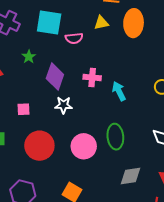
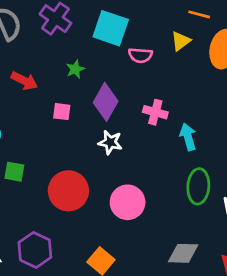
yellow triangle: (101, 23) -> (181, 41), turned -35
pink square: (23, 109) -> (62, 112), moved
green ellipse: (115, 137) -> (198, 186), moved

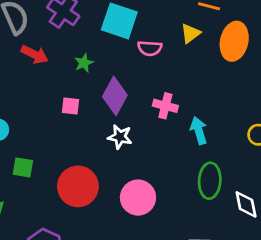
red arrow: (24, 81) -> (35, 54), moved

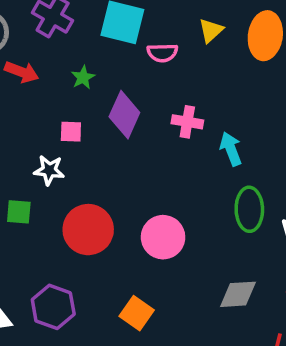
white star: (120, 137) -> (49, 170), moved

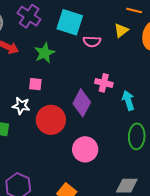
green star: (83, 77) -> (45, 53), size x1.5
purple diamond: (124, 115) -> (82, 103), moved
red circle: (88, 230) -> (51, 120), moved

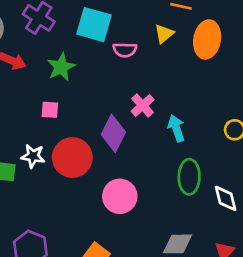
pink cross: (104, 83) -> (143, 105), turned 36
white star: (21, 106) -> (33, 156), moved

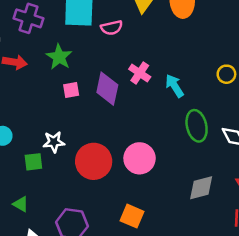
pink square: (50, 110) -> (71, 90), moved
purple diamond: (113, 133) -> (107, 89), moved
red circle: (72, 158) -> (94, 161), moved

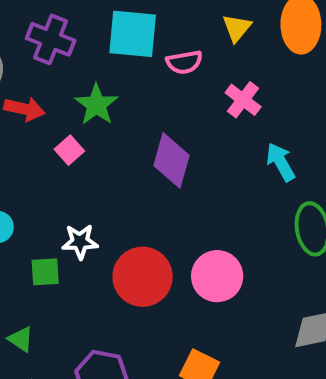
pink cross: (140, 73) -> (243, 100), moved
pink square: (71, 90) -> (69, 150), moved, turned -35

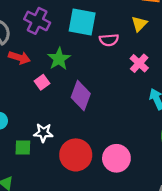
purple diamond: (171, 160) -> (81, 96), moved

